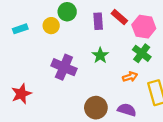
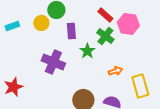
purple rectangle: (98, 21) -> (71, 31), moved
green cross: (142, 53) -> (105, 36), moved

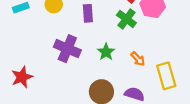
green star: (87, 51) -> (106, 52), moved
orange arrow: (115, 71) -> (138, 59), turned 64

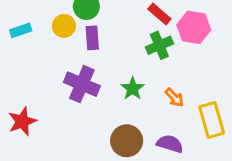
purple rectangle: (88, 13) -> (92, 38), moved
green cross: (126, 19) -> (159, 45), turned 30

